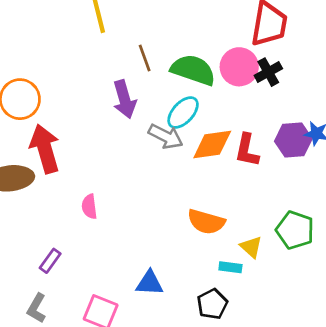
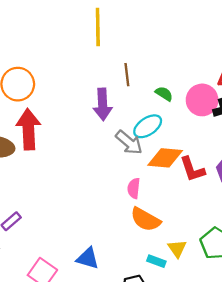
green semicircle: (193, 70) -> (164, 94), size x0.5
red L-shape: (247, 150) -> (192, 169), turned -44
pink semicircle: (89, 207) -> (134, 188), moved

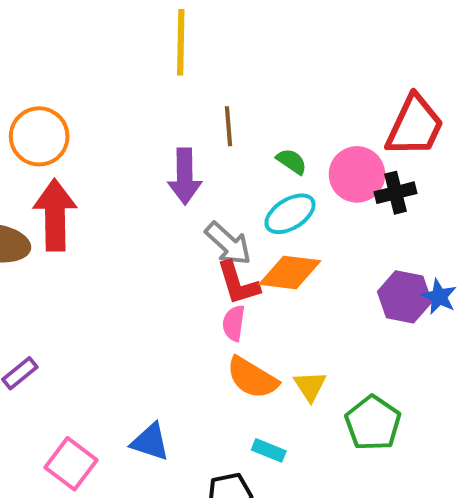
cyan ellipse: (148, 126) -> (290, 214), moved
red L-shape: (192, 169) -> (238, 283), moved
yellow triangle: (177, 249) -> (310, 386), moved

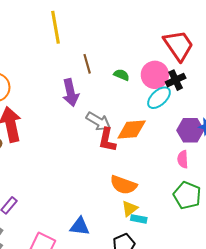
red trapezoid: (415, 126) -> (178, 45), turned -48
cyan ellipse: (290, 214) -> (159, 98), moved
red L-shape: (238, 283) -> (107, 140), turned 40
pink semicircle: (234, 323) -> (183, 159), moved
yellow triangle: (310, 386) -> (130, 209), moved, turned 36

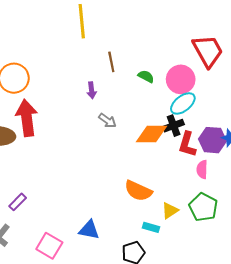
black cross: (176, 80) -> (174, 126), moved
purple arrow: (71, 93) -> (92, 90), size x0.6
gray arrow: (98, 121) -> (107, 121), moved, size x0.7
red L-shape: (107, 140) -> (187, 144), moved
yellow triangle: (130, 209) -> (170, 211), moved

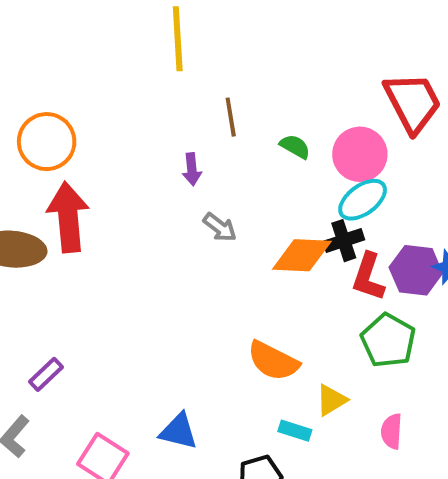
pink semicircle: (202, 169) -> (392, 431), moved
green pentagon: (203, 207) -> (388, 340), moved

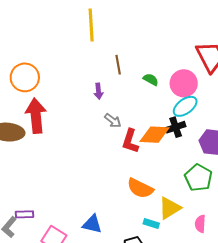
red L-shape: (368, 277) -> (130, 141), moved
purple rectangle: (46, 374) -> (24, 214), moved, turned 42
yellow triangle: (331, 400) -> (170, 208), size x1.4

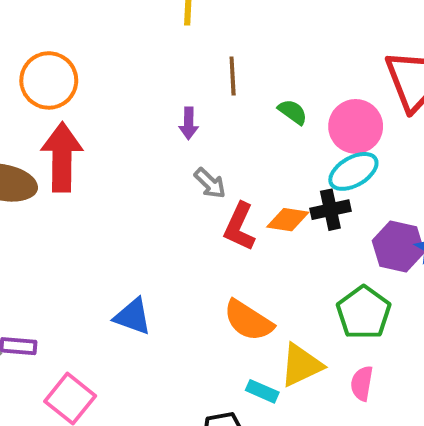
orange diamond: (154, 135) -> (288, 220), size x0.7
blue triangle: (92, 224) -> (133, 316), moved
pink semicircle: (200, 224) -> (362, 383), moved

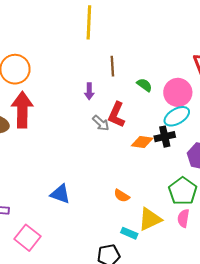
red L-shape: (239, 227) -> (117, 115), moved
orange semicircle: (248, 321) -> (122, 196), size x0.6
pink semicircle: (362, 383) -> (183, 218), moved

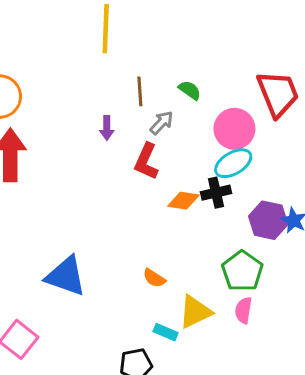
green semicircle: (144, 85) -> (190, 90), moved
gray arrow: (101, 123) -> (162, 123), moved, turned -90
blue triangle: (60, 194) -> (66, 276), size x1.4

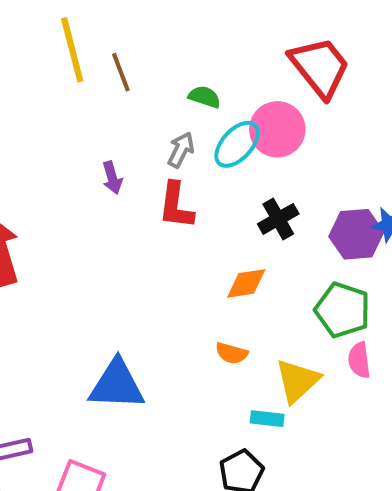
brown line: (140, 91) -> (121, 72), moved
cyan ellipse: (233, 163) -> (237, 144), moved
orange diamond: (183, 201) -> (246, 283), moved

